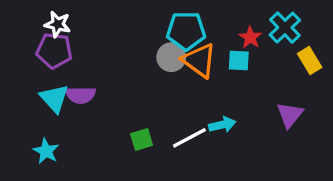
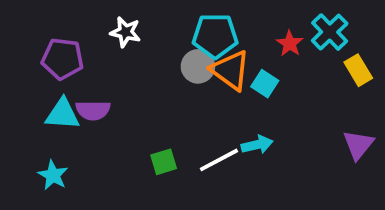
white star: (58, 24) -> (125, 32), moved
cyan square: (239, 60) -> (265, 84), moved, turned 30
cyan triangle: (54, 98) -> (62, 114), turned -44
purple triangle: (290, 115) -> (358, 145), moved

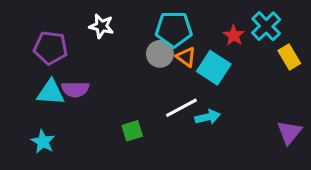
orange triangle: (230, 70) -> (186, 57), size x0.6
cyan square: (265, 84) -> (214, 68), size x1.5
purple triangle: (358, 145) -> (289, 132), moved
white line: (219, 160) -> (181, 108), moved

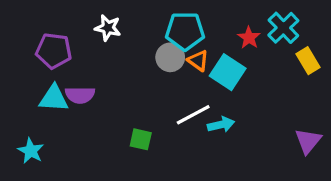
green square: (132, 131) -> (141, 139), turned 30
cyan star: (43, 142) -> (31, 151), moved

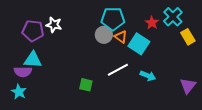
white star: (108, 28) -> (54, 25), moved
purple semicircle: (80, 95) -> (23, 72), moved
cyan arrow: (221, 125) -> (148, 76), moved, turned 35

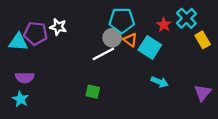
cyan triangle: (33, 60) -> (18, 42), moved
white line: (118, 70) -> (103, 54), moved

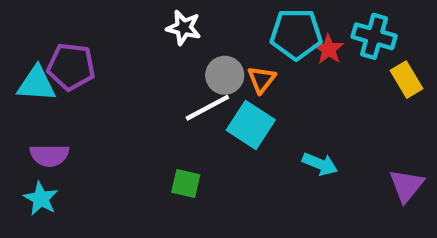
cyan cross: (186, 18) -> (374, 36), turned -30
cyan pentagon: (122, 20) -> (296, 34), moved
white star: (58, 27) -> (184, 28), moved
orange triangle: (130, 40) -> (261, 80), turned 32
cyan square: (150, 47) -> (251, 125), moved

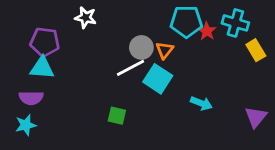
white star: (184, 28) -> (86, 18), moved
cyan triangle: (36, 84) -> (42, 68), moved
cyan star: (41, 199) -> (26, 125), turned 30

